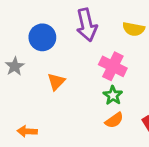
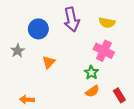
pink cross: (113, 66) -> (104, 51), moved

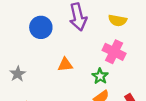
gray star: (18, 51) -> (18, 74), moved
orange triangle: (49, 62) -> (65, 65), moved, turned 40

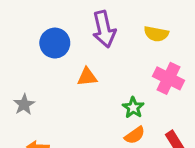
pink cross: (114, 52) -> (168, 78), moved
orange triangle: (65, 65) -> (87, 77), moved

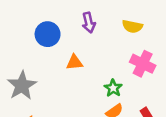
purple arrow: (104, 29) -> (89, 23), size x0.7
gray star: (24, 104) -> (22, 86), size x1.6

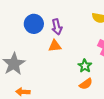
purple arrow: (89, 23) -> (57, 27), moved

